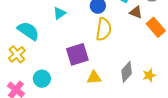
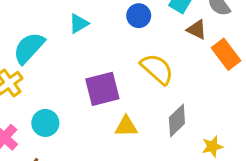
yellow semicircle: (104, 29) -> (157, 69), moved, turned -60
cyan semicircle: (28, 31) -> (29, 48), turned -85
yellow star: (149, 75) -> (212, 146), moved

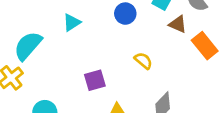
yellow semicircle: (157, 69) -> (143, 61), size x0.6
purple square: (102, 89) -> (95, 80), size x0.7

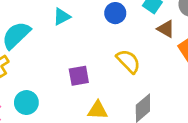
yellow semicircle: (143, 61) -> (128, 61), size x1.4

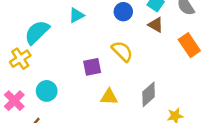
brown triangle: (166, 29) -> (156, 25), moved
yellow semicircle: (128, 61) -> (122, 51), moved

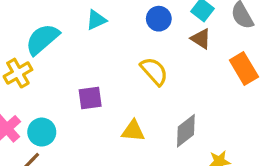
purple square: (92, 67) -> (90, 98), moved
cyan circle: (47, 91) -> (42, 132), moved

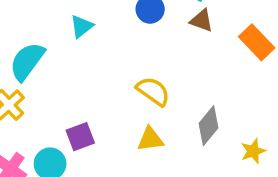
yellow semicircle: (154, 71) -> (153, 91), moved
purple square: (90, 98) -> (80, 137), moved

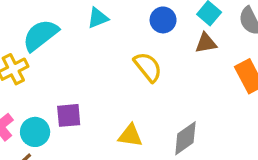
brown triangle: (202, 21) -> (206, 43), turned -45
yellow semicircle: (153, 91) -> (148, 67), moved

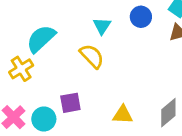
cyan triangle: (98, 18) -> (102, 26), moved, turned -30
yellow semicircle: (148, 67) -> (92, 56), moved

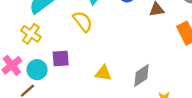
yellow cross: (21, 69) -> (31, 34), moved, turned -30

